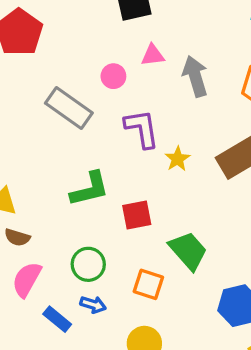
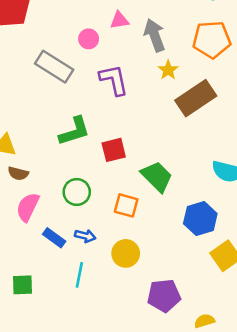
yellow star: (177, 159) -> (168, 70), moved
blue arrow: (93, 305) -> (85, 236), moved

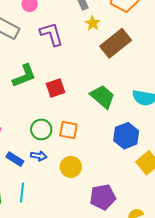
green trapezoid: (157, 176) -> (102, 97), moved
green circle: (77, 192) -> (41, 129), moved
cyan line: (79, 275) -> (22, 193), moved

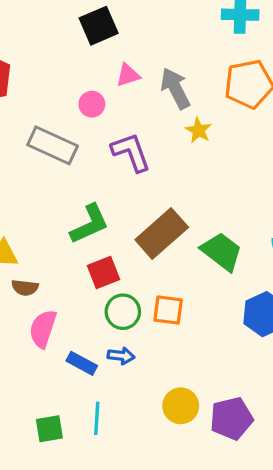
brown rectangle: (116, 43) -> (162, 233), moved
red square: (55, 88) -> (104, 272), moved
yellow circle: (71, 167) -> (181, 406), moved

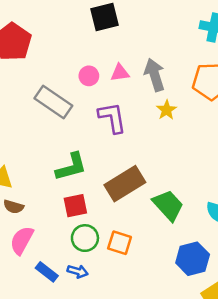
pink triangle: (128, 75) -> (120, 73), moved

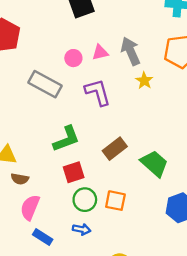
brown rectangle: (125, 184) -> (115, 149), size x0.7
blue rectangle: (47, 272) -> (43, 237), moved

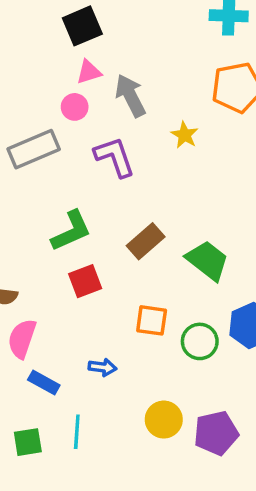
gray arrow: (131, 51) -> (130, 96), moved
pink triangle: (100, 52) -> (89, 72), moved
gray rectangle: (45, 84) -> (34, 149), turned -48
green circle: (85, 200) -> (200, 341), moved

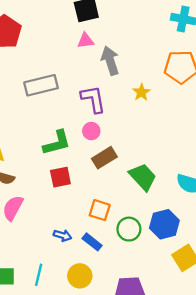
pink circle: (75, 107) -> (91, 131), moved
blue rectangle: (44, 382) -> (92, 242), moved
yellow circle: (164, 420) -> (80, 276), moved

